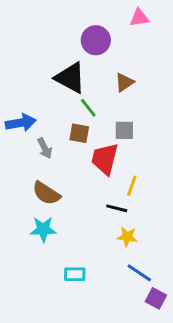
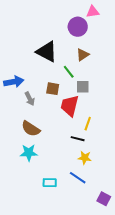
purple circle: (96, 40) -> (78, 27), moved
green line: (88, 108) -> (69, 72), moved
blue line: (139, 273) -> (78, 178), moved

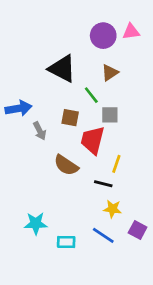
pink triangle: (93, 12) -> (131, 32), moved
brown semicircle: (31, 129) -> (66, 165), moved
cyan star: (29, 153) -> (36, 223), moved
purple square: (104, 199) -> (138, 230), moved

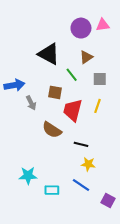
gray square: (110, 115) -> (100, 79), moved
yellow line: (116, 164) -> (98, 106), moved
purple square: (138, 230) -> (108, 201), moved

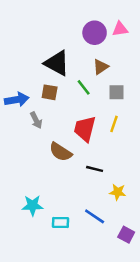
brown square: (55, 92) -> (50, 92), moved
yellow star: (88, 164) -> (118, 192), moved

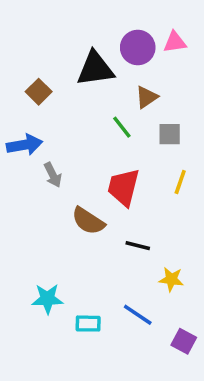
black triangle: (57, 63) -> (95, 69), moved, turned -36
brown square: (50, 92) -> (39, 92), moved, turned 35
yellow line: (114, 124) -> (180, 182), moved

